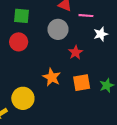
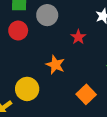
gray circle: (58, 29) -> (47, 15), moved
orange square: (82, 83) -> (86, 94), moved, turned -30

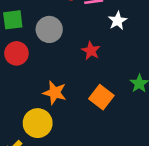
orange star: (55, 65) -> (55, 93), moved
orange square: (86, 94) -> (101, 97), moved

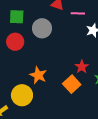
red star: (91, 51) -> (82, 67), moved

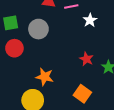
orange square: (72, 84) -> (82, 94), moved

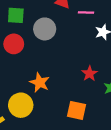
orange square: (82, 94) -> (77, 110), turned -36

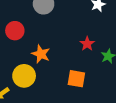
red circle: (14, 44) -> (15, 31), moved

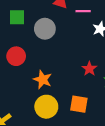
yellow circle: (24, 76) -> (46, 107), moved

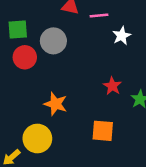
red circle: (16, 56) -> (25, 57), moved
yellow circle: (46, 107) -> (37, 138), moved

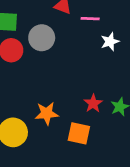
red star: (112, 86) -> (93, 103), moved
orange star: (56, 104) -> (47, 113), moved, turned -30

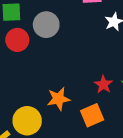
orange square: (79, 133) -> (92, 115), turned -30

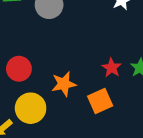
red circle: (17, 40) -> (19, 69), moved

